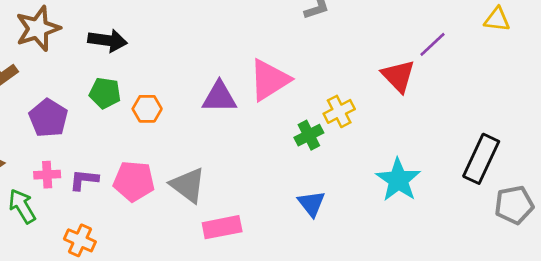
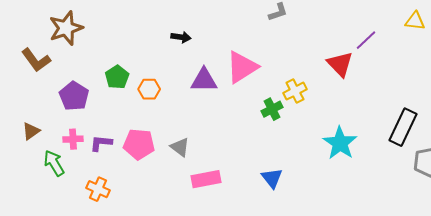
black arrow: (108, 40) -> (181, 37), moved, size x0.7
green pentagon: (105, 93) -> (117, 77), turned 30
gray triangle: (188, 185) -> (180, 147), size x0.7
blue triangle: (312, 204) -> (272, 178), moved

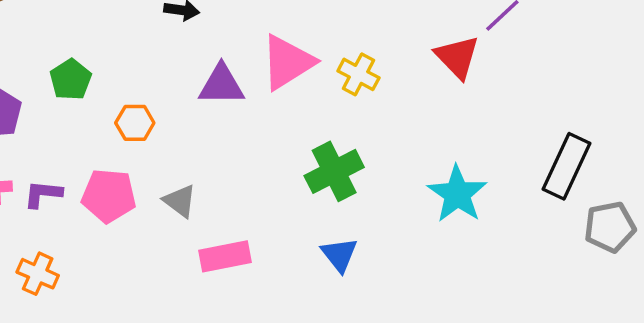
orange hexagon: (149, 89) -> (135, 123), moved
yellow cross: (295, 91) -> (358, 74), moved, turned -35
green cross: (272, 109) -> (334, 171), moved, size x1.5

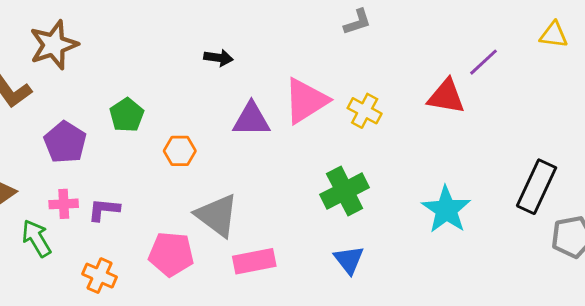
red triangle: (457, 57) -> (446, 96), turned -36
pink pentagon: (109, 196) -> (171, 254), moved
gray triangle: (180, 201) -> (217, 215), size x1.6

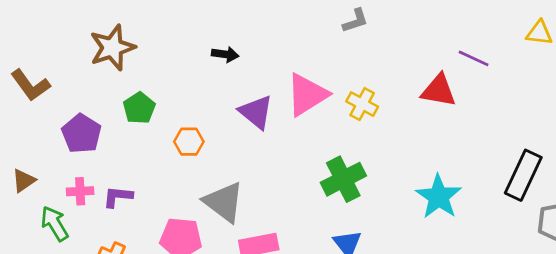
brown star: (54, 45) -> (112, 48), moved
purple line: (484, 62) -> (474, 58), turned 68
purple triangle: (251, 119) -> (256, 112), turned 39

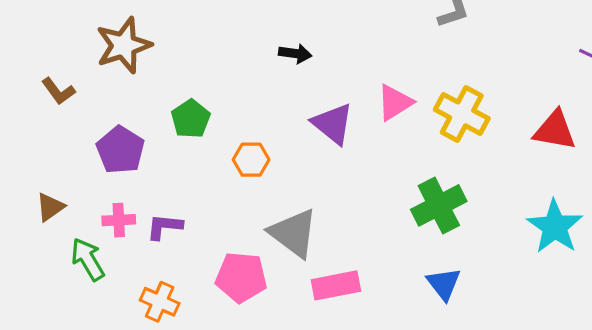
brown star: (112, 48) -> (124, 45), moved
brown L-shape: (30, 85) -> (58, 91), size x0.7
red triangle: (439, 91) -> (555, 130), moved
pink triangle: (307, 95) -> (395, 103), size x0.7
yellow cross: (362, 104) -> (462, 114), size x1.4

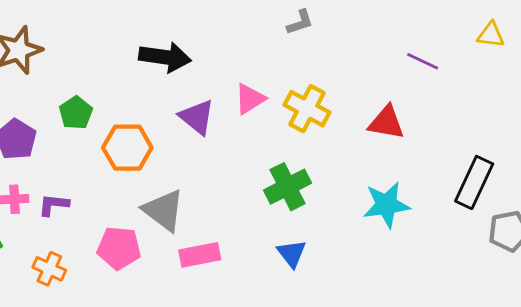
black arrow: (295, 54) -> (165, 57), size x1.8
orange hexagon: (251, 160) -> (127, 148), size x1.6
cyan star: (555, 227) -> (386, 205), turned 30

